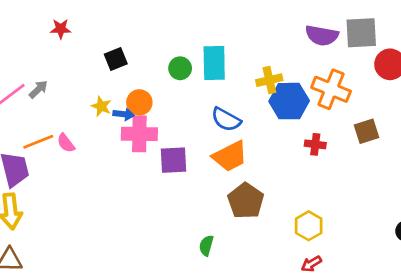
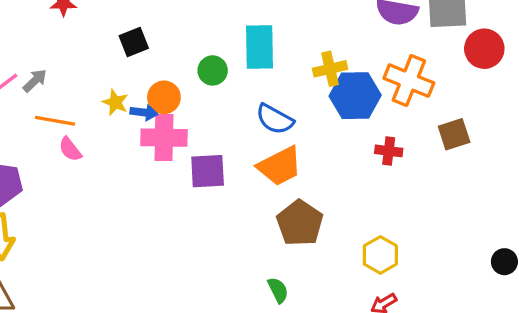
green circle: (180, 68) -> (213, 70), moved
orange line: (38, 142) -> (55, 121), moved, turned 32
green semicircle: (206, 245) -> (278, 290), moved, turned 138

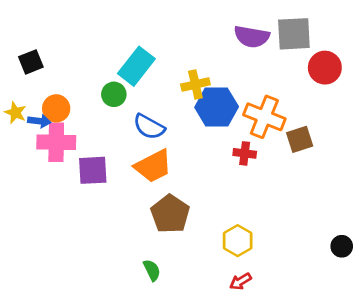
cyan rectangle: (260, 47) -> (136, 66), turned 39
green circle: (213, 70) -> (114, 94), moved
orange cross: (409, 81) -> (264, 117), moved

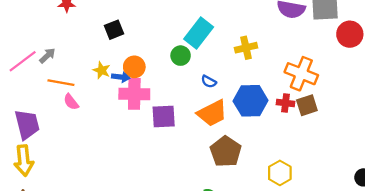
blue hexagon: (217, 107) -> (251, 101), moved
blue semicircle: (149, 127) -> (209, 82), size x0.6
brown square: (300, 139) -> (307, 105), moved

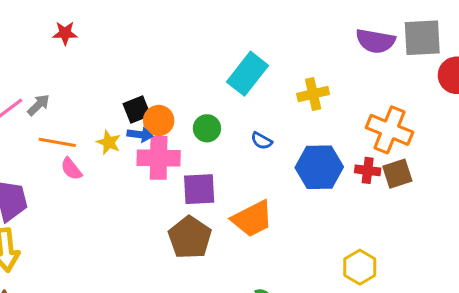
black square: (114, 30) -> (137, 110), moved
green circle: (181, 56) -> (207, 128), moved
yellow star: (102, 70) -> (109, 142), moved
orange trapezoid: (212, 113) -> (252, 219), moved
brown pentagon: (226, 152) -> (190, 238), moved

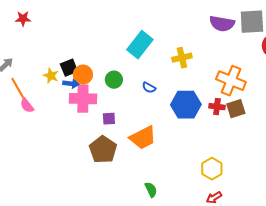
orange line: (57, 142) -> (18, 89), turned 50
yellow star: (109, 142) -> (51, 76), moved
purple square: (199, 189) -> (109, 119), size x0.6

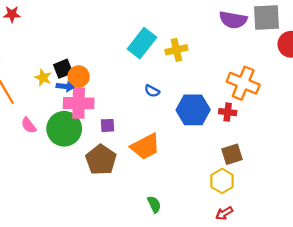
yellow cross: (182, 58) -> (176, 50), moved
green circle: (114, 80) -> (64, 129), moved, size x1.8
pink semicircle: (27, 106) -> (29, 125), moved
brown square: (236, 109) -> (232, 154), moved

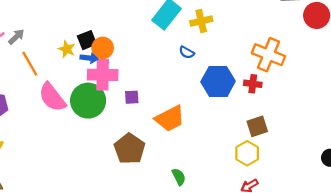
blue semicircle: (152, 91) -> (187, 52), moved
pink semicircle: (29, 125) -> (52, 97), size x1.8
brown pentagon: (101, 160) -> (130, 149), moved

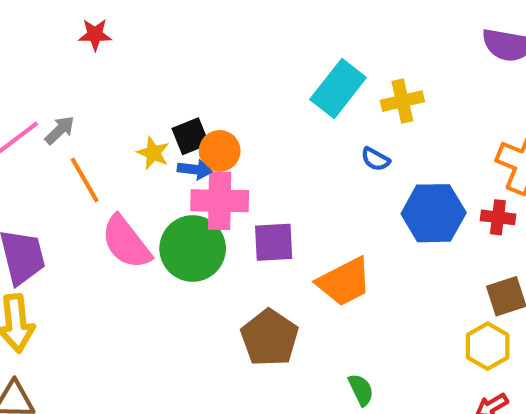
purple square: (132, 97) -> (274, 242), size x1.5

